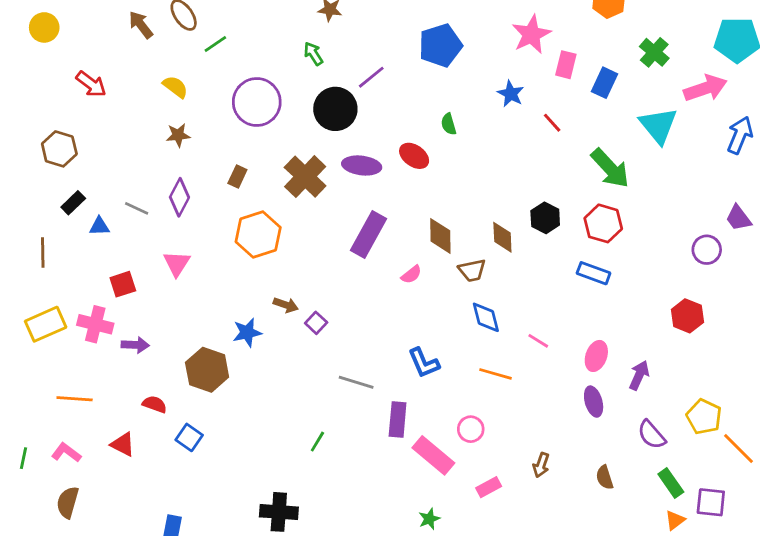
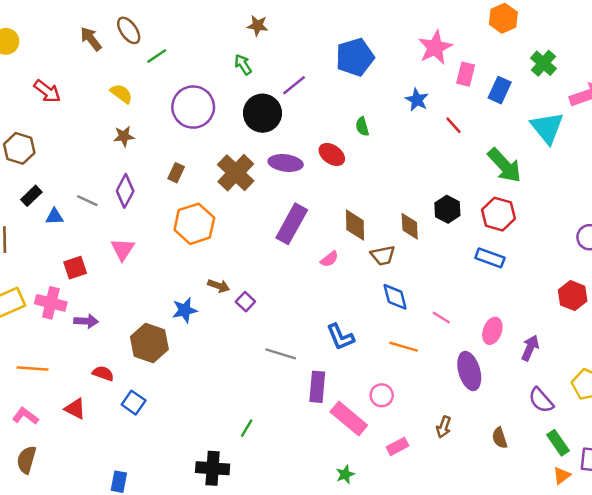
purple ellipse: (594, 402) -> (469, 371), moved, size x1.4
green line: (317, 442) -> (247, 428), moved

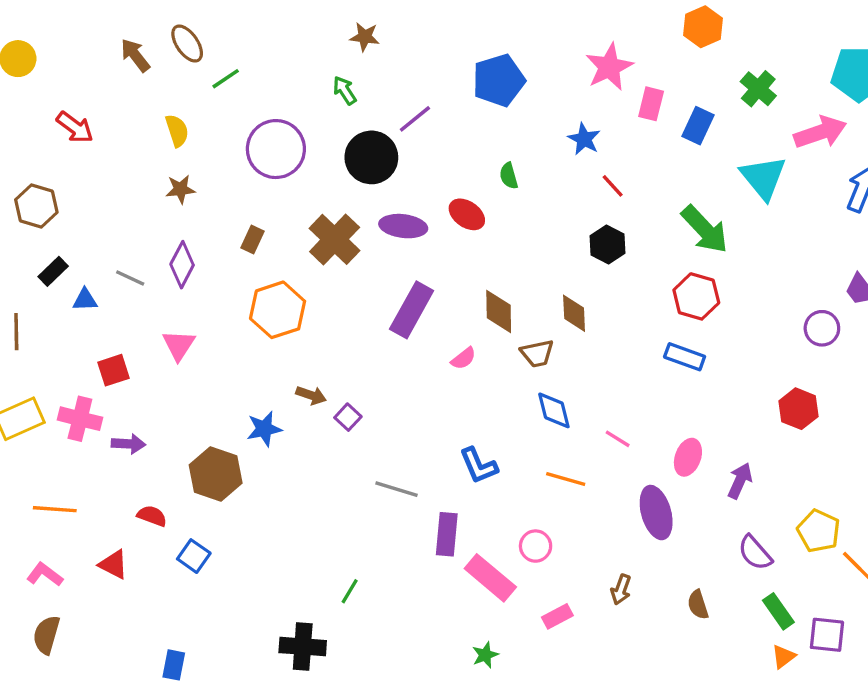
yellow semicircle: (121, 94) -> (177, 131), turned 35
red line: (453, 125) -> (613, 186), moved
black hexagon: (447, 209) -> (608, 245), moved

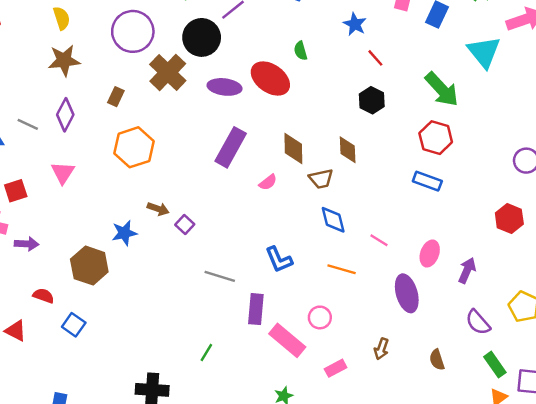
brown star: (180, 189) -> (64, 60), size x1.5
red ellipse: (467, 214) -> (270, 78), size x1.5
brown cross: (335, 239) -> (168, 72), moved
green line: (350, 591) -> (206, 352), moved

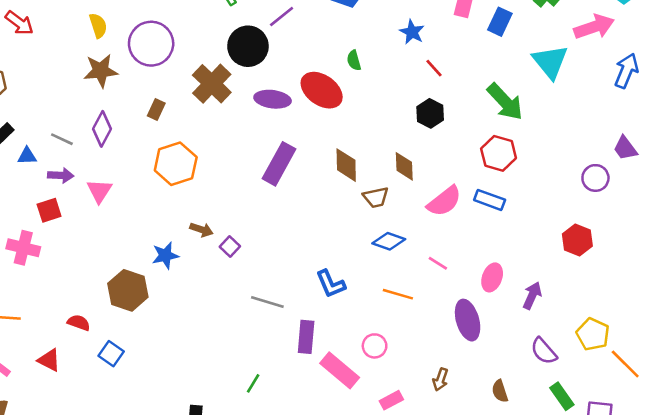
purple circle: (133, 31) -> (151, 44), moved
pink semicircle: (268, 182) -> (444, 201), moved, size x1.8
blue diamond: (333, 220) -> (389, 241), turned -56
purple arrow: (27, 244) -> (61, 175), moved

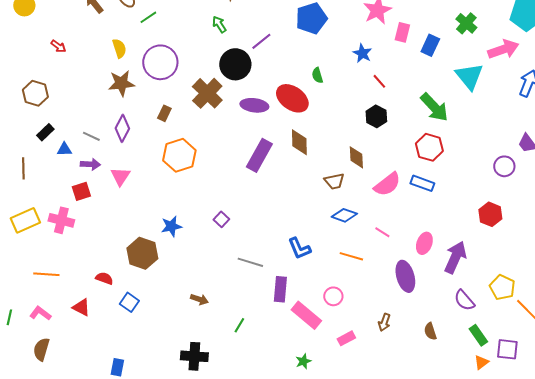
red arrow: (19, 23) -> (58, 46), size x0.7
brown diamond: (346, 165) -> (299, 142), moved
brown arrow: (201, 230) -> (199, 299), moved
purple arrow: (532, 296) -> (455, 257), size x1.5

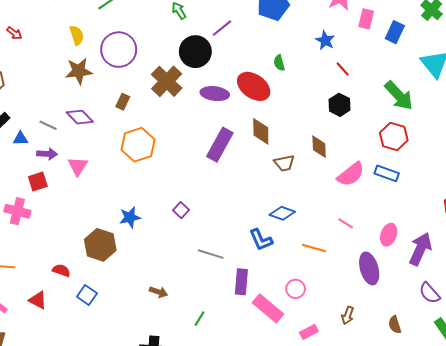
purple diamond: (122, 128) -> (80, 117), turned -72
brown trapezoid: (334, 181) -> (284, 163), moved
blue diamond: (344, 215) -> (282, 213), moved

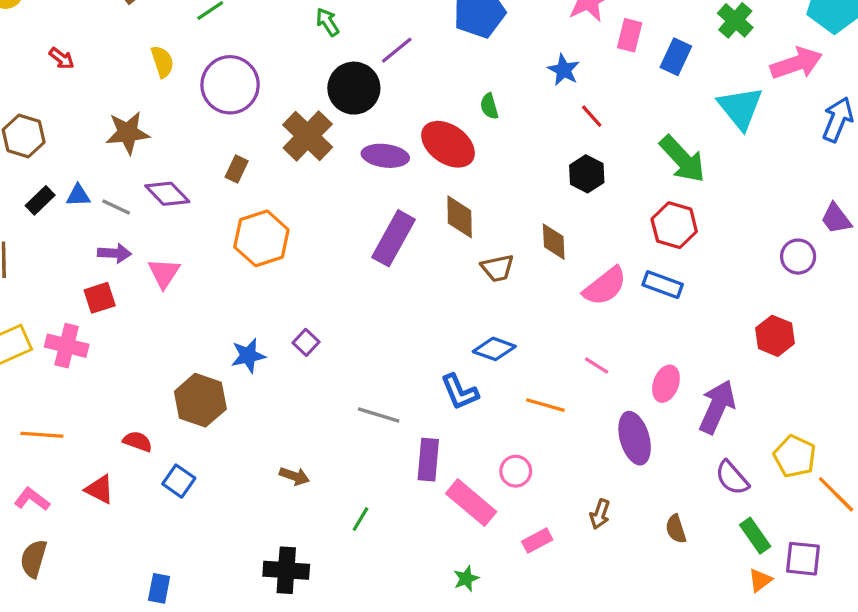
brown star: (79, 71) -> (128, 133), moved
blue triangle: (20, 139) -> (78, 195), moved
purple square: (181, 210) -> (306, 342), moved

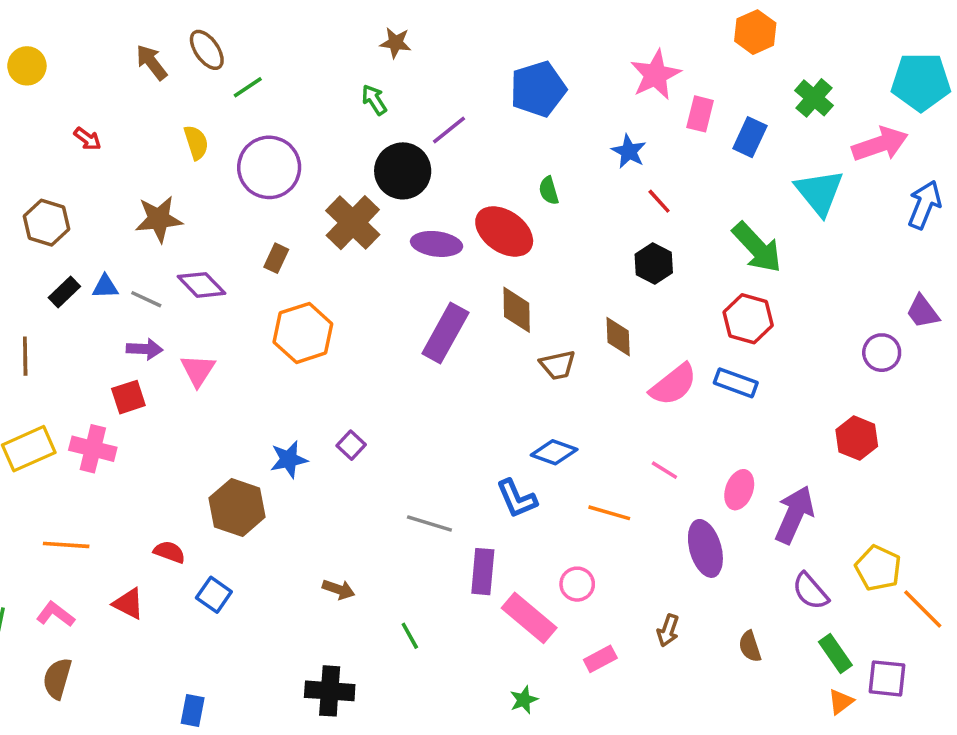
green line: (360, 519) -> (410, 636), turned -60

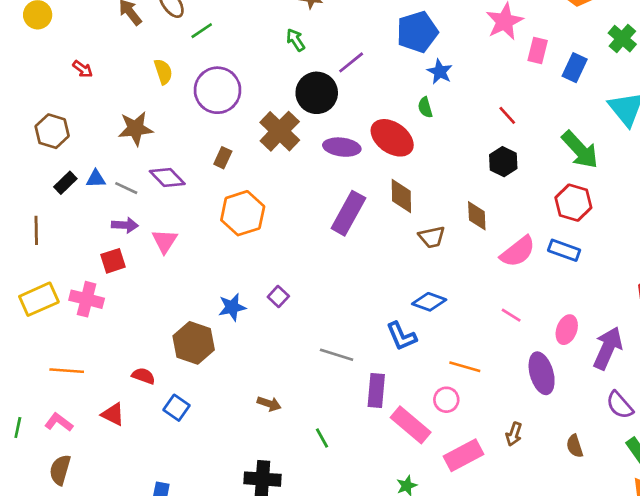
blue star: (629, 151) -> (440, 72), moved
orange line: (609, 513) -> (465, 367), moved
pink rectangle: (600, 659) -> (464, 455), size x1.6

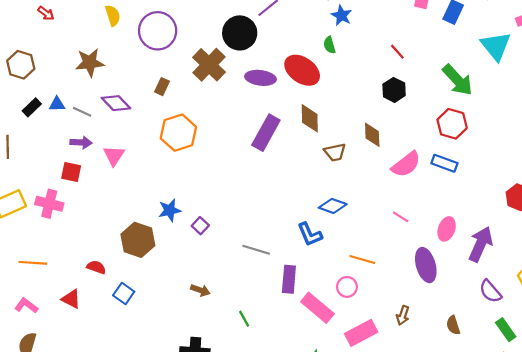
red square: (113, 261) -> (71, 172), turned 30
purple square: (278, 297) -> (200, 226), moved

